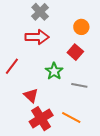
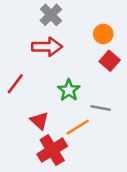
red square: (75, 52) -> (110, 61), moved
orange line: (71, 118) -> (78, 127), moved, turned -60

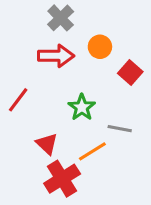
orange circle: (103, 34) -> (100, 47), moved

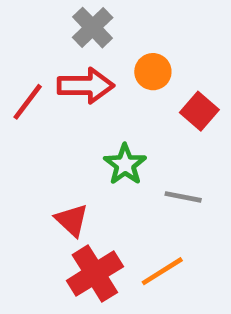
red line: (18, 100) -> (28, 102), moved
orange line: (92, 151) -> (162, 271), moved

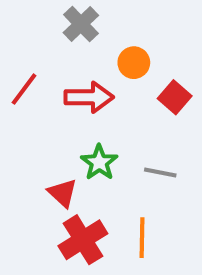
red arrow: (86, 86) -> (89, 97), moved
green star: (125, 164) -> (99, 162), moved
orange line: (162, 271) -> (142, 238), turned -57

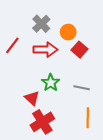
gray cross: (81, 24) -> (41, 24), moved
red square: (175, 97) -> (80, 50), moved
orange line: (142, 238) -> (88, 118), moved

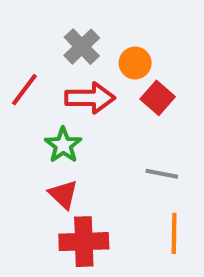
green star: (51, 83) -> (63, 145), moved
red cross: (42, 122) -> (84, 242), turned 30

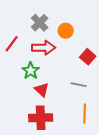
red square: (158, 98) -> (88, 57), moved
red triangle: (63, 194) -> (42, 90), moved

